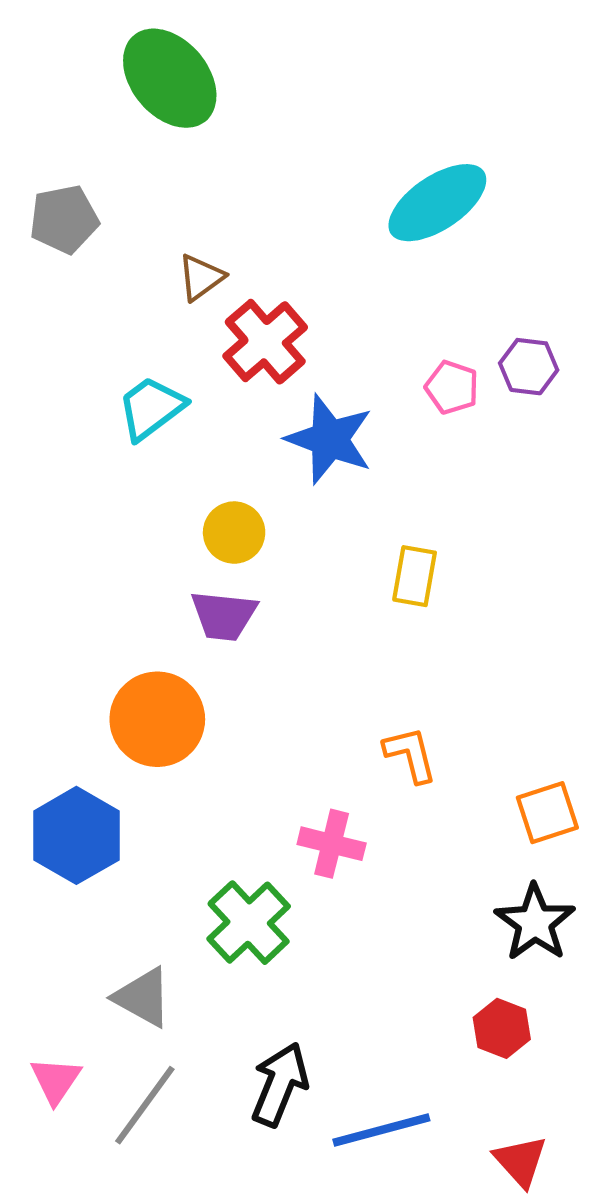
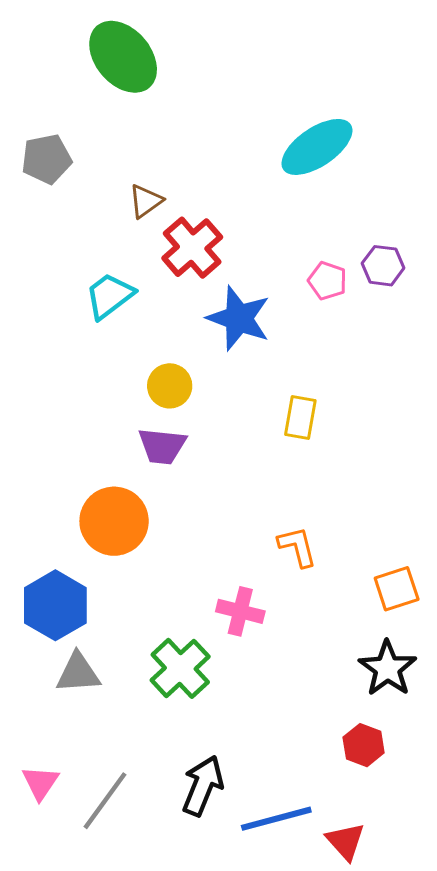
gray triangle: (143, 997) -> (78, 673), moved, turned -33
red triangle: (520, 1161) -> (345, 841), moved

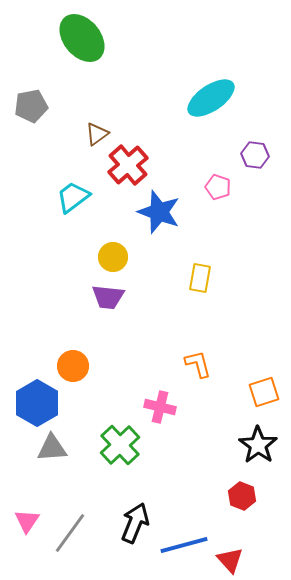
purple hexagon: (383, 266) -> (255, 155), moved
orange circle: (114, 521) -> (73, 366), moved, size x0.7

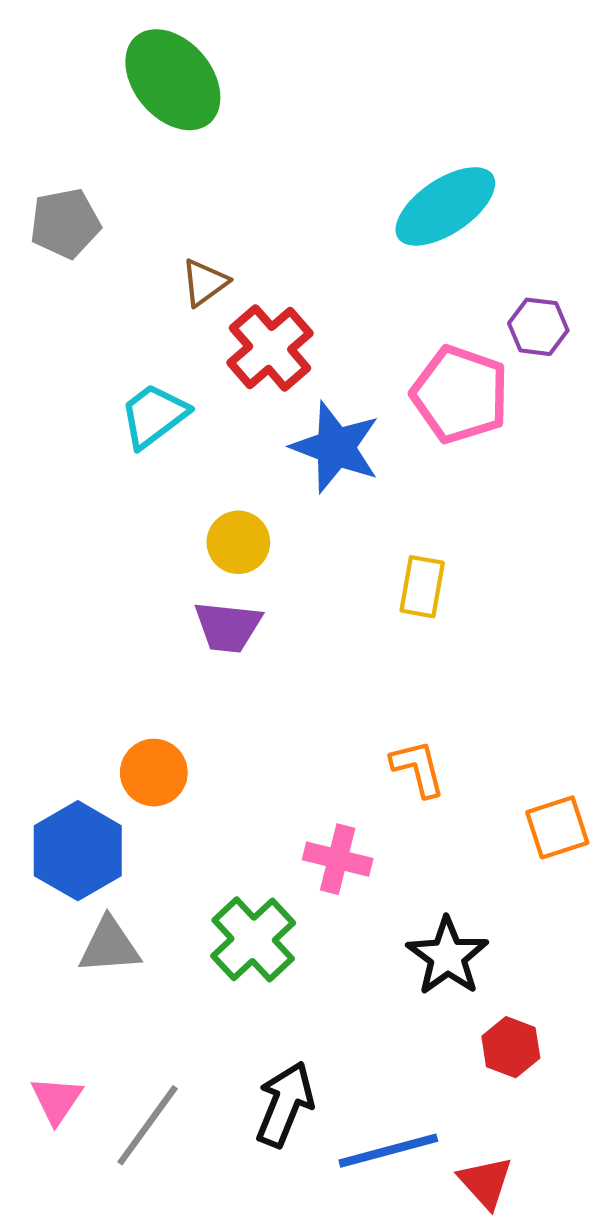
pink pentagon: (218, 187) -> (460, 394), size x1.8
black star: (258, 445) -> (447, 956), moved

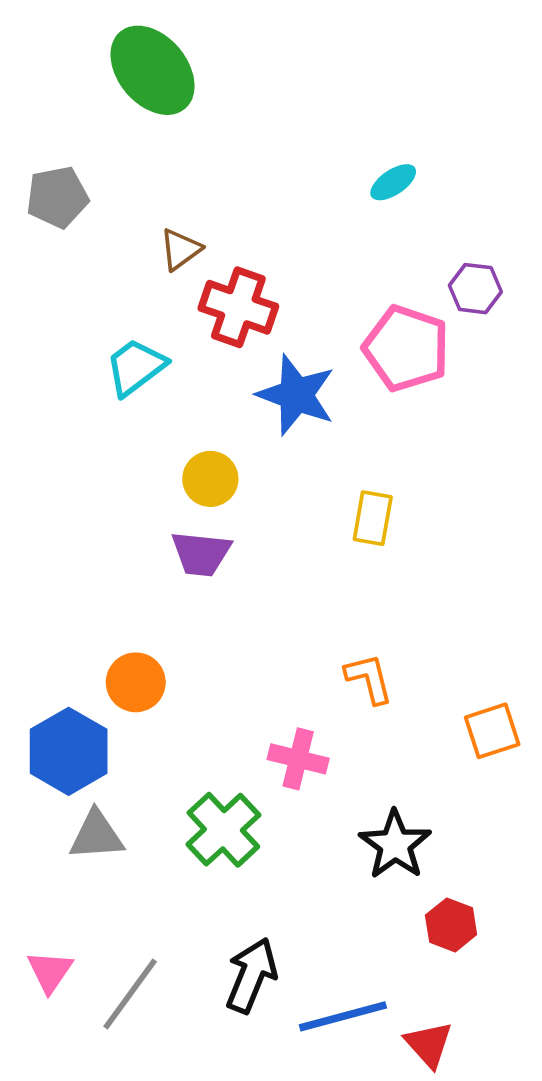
cyan ellipse: (445, 206) -> (393, 182), size x0.5
red cross: (270, 348) -> (238, 307), turned -30

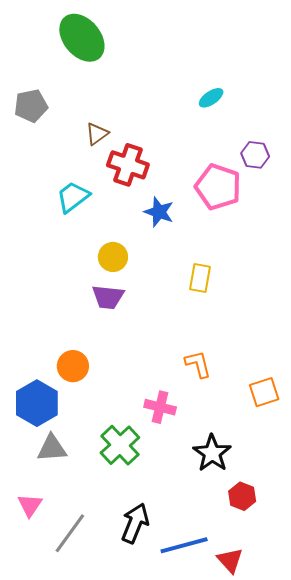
blue star: (296, 395) -> (159, 212), size x0.7
pink triangle: (50, 972) -> (30, 505), moved

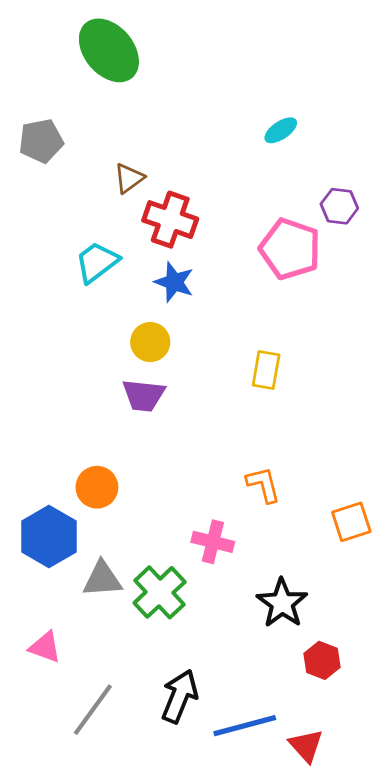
blue star: (159, 212) -> (174, 282), moved
gray triangle: (52, 448) -> (102, 579), moved
pink triangle: (30, 505) -> (45, 647), moved, turned -44

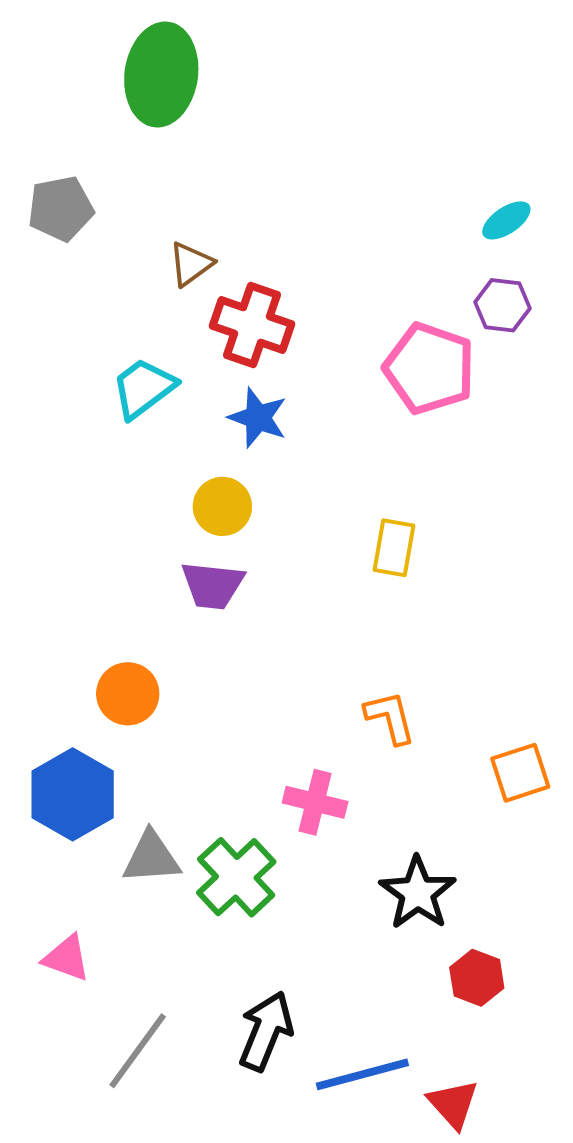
green ellipse: (109, 50) -> (161, 75), turned 48
cyan ellipse: (281, 130) -> (506, 220), moved
orange circle: (97, 487) -> (128, 694), moved

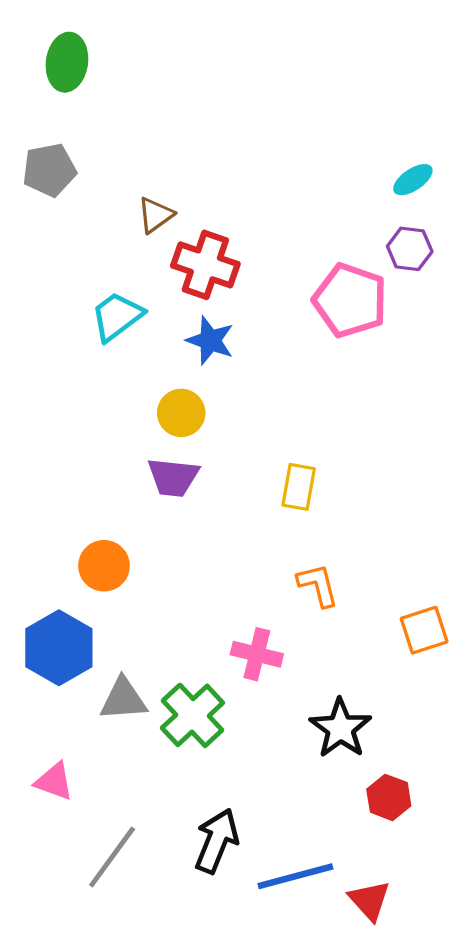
green ellipse: (161, 75) -> (67, 62), moved, size x0.7
yellow rectangle: (394, 548) -> (299, 487), moved

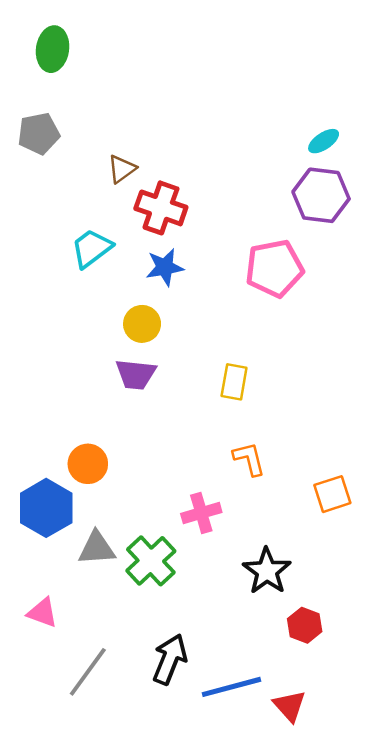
purple hexagon: (410, 249) -> (321, 195), size x1.6
pink pentagon: (350, 300) -> (274, 268), moved, turned -30
blue star: (210, 341) -> (165, 267), turned -30
orange circle: (104, 566) -> (88, 464), moved
pink cross: (257, 654) -> (201, 513), turned -30

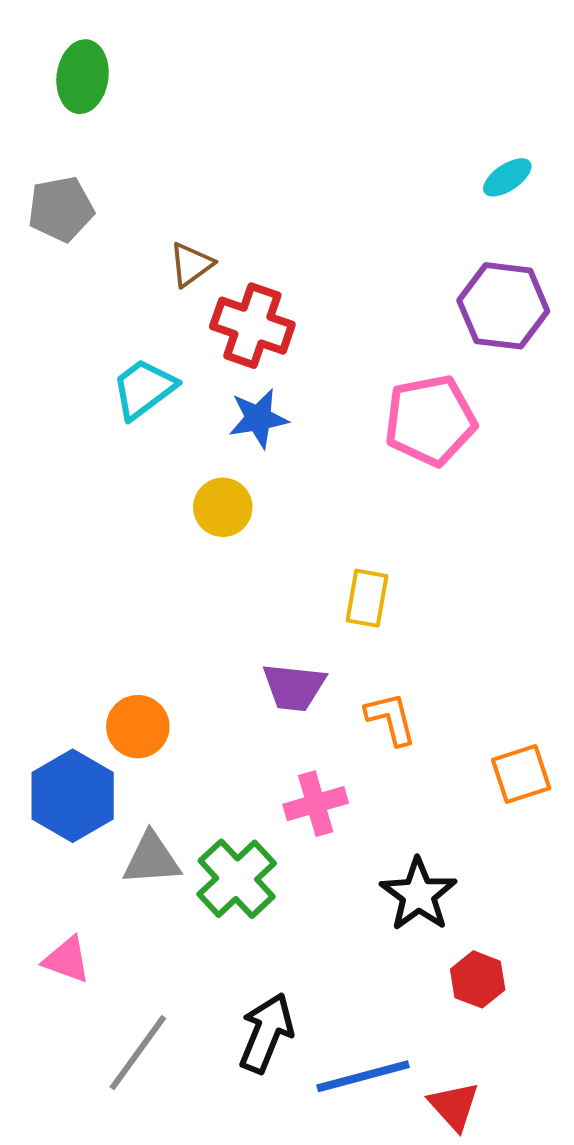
cyan ellipse: (324, 141) -> (507, 177), moved
purple trapezoid: (136, 374) -> (294, 687), moved

